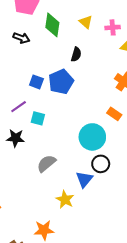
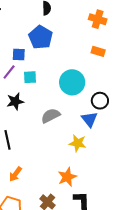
blue square: (36, 82) -> (19, 55), moved
cyan circle: (92, 137) -> (72, 82), moved
gray semicircle: (46, 163) -> (51, 116), turned 30

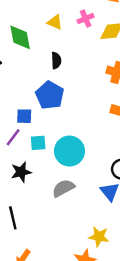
cyan circle: (72, 82) -> (69, 151), moved
yellow star: (78, 143) -> (99, 237), moved

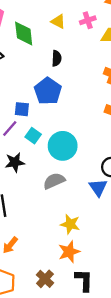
cyan square: (38, 143) -> (33, 136), turned 35
yellow star: (99, 237) -> (70, 224), moved

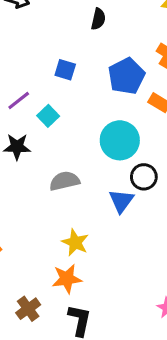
blue pentagon: (48, 91) -> (126, 76), moved
blue square: (22, 109) -> (65, 70), moved
cyan circle: (63, 146) -> (120, 140), moved

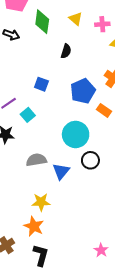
blue triangle: (121, 201) -> (61, 171), moved
yellow star: (75, 242) -> (41, 202), turned -30
orange star: (67, 279) -> (34, 226), turned 30

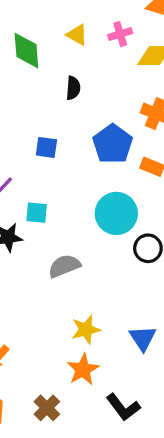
cyan square: (28, 115) -> (37, 213), moved, turned -32
blue triangle: (61, 171) -> (143, 338), moved
orange star: (34, 226) -> (83, 369), turned 30
black L-shape: (41, 255) -> (123, 407), moved, turned 140

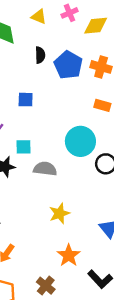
blue pentagon: (113, 144) -> (68, 65), moved
gray semicircle: (64, 266) -> (45, 169), moved, turned 35
yellow star: (86, 330) -> (59, 213), moved

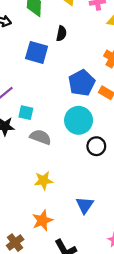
blue pentagon: (68, 65) -> (82, 83), moved
blue square: (26, 100) -> (37, 52), moved, size x1.5

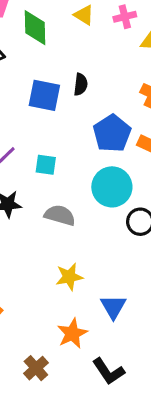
black semicircle: (61, 33) -> (81, 84), moved
cyan square: (26, 113) -> (46, 165), moved
blue triangle: (85, 205) -> (113, 307), moved

